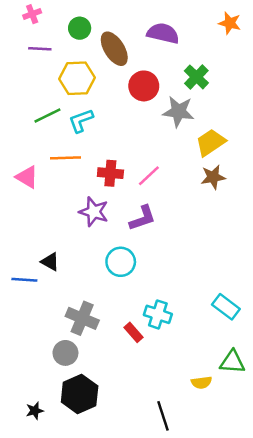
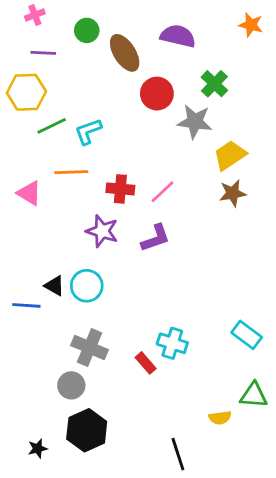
yellow hexagon: (77, 78) -> (26, 92), moved
cyan circle: (121, 262) -> (87, 286), moved

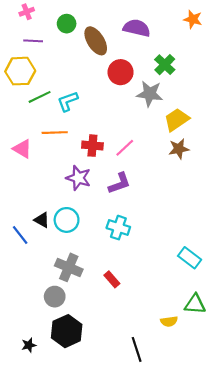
blue line: (26, 305) -> (20, 235), turned 48
cyan cross: (172, 343) -> (118, 228), moved

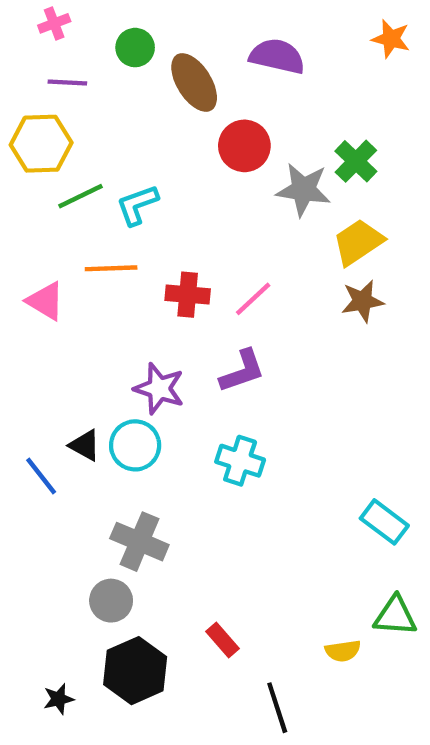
green cross: (165, 65) -> (356, 161), moved
purple star: (78, 178) -> (159, 389), moved
red rectangle: (112, 279) -> (223, 640), moved

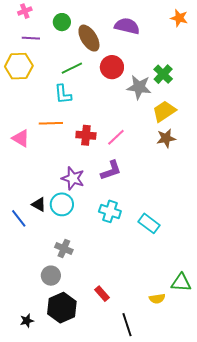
green line: (80, 196) -> (72, 68), moved
cyan L-shape: (137, 205) -> (63, 94), turned -75
cyan rectangle: (384, 522) -> (149, 223), moved
gray cross: (139, 542) -> (64, 248), size x0.7

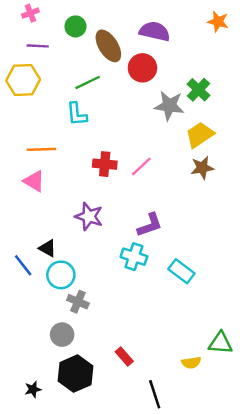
red circle: (112, 67) -> (142, 68), moved
orange line: (51, 123) -> (41, 149), moved
pink triangle: (21, 138) -> (34, 181), moved
purple L-shape: (111, 170) -> (150, 225), moved
cyan circle: (62, 204) -> (61, 275), moved

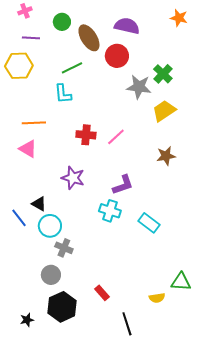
brown star: (202, 168) -> (166, 156), moved

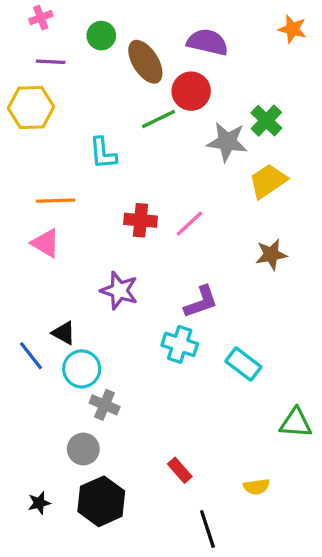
green line: (72, 68) -> (158, 119), moved
green triangle: (181, 282) -> (296, 423), moved
red rectangle: (102, 293) -> (180, 470), moved
black star: (27, 320) -> (39, 503), moved

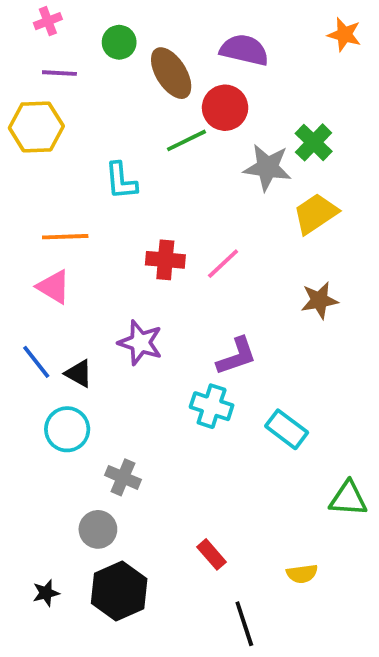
black triangle: (64, 333) -> (79, 373), moved
blue line: (31, 356) -> (36, 362), moved
cyan circle: (82, 369) -> (67, 429), moved

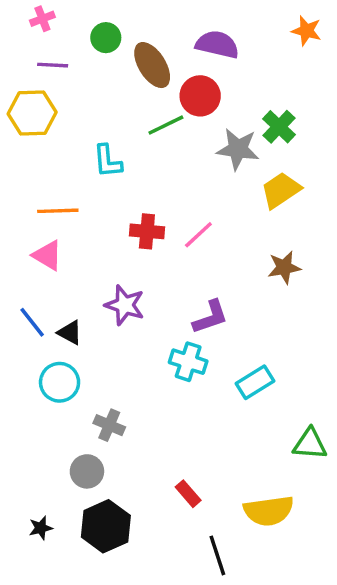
cyan rectangle: (287, 429) -> (255, 382), turned -69
yellow semicircle: (302, 574) -> (269, 511), size x1.8

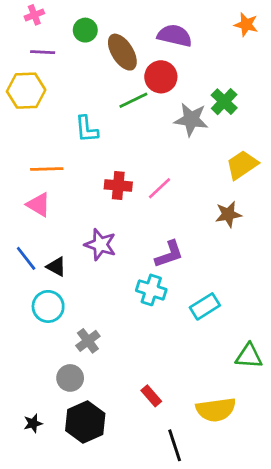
yellow trapezoid: (281, 190) -> (242, 165), moved
gray cross: (109, 425) -> (88, 341), turned 30

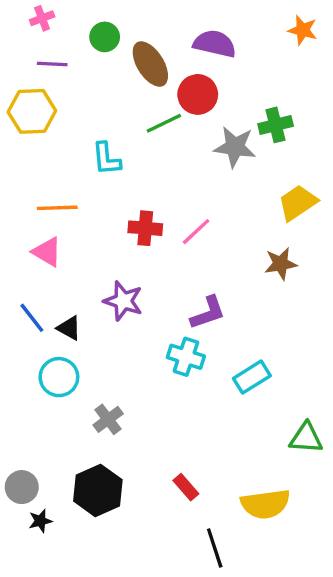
green cross: (224, 102) -> (276, 125), turned 32
gray circle: (70, 378) -> (22, 487), moved
black hexagon: (85, 422) -> (98, 490), moved

